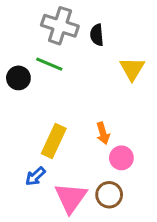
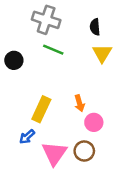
black semicircle: (97, 35) -> (95, 27), moved
green line: (49, 64) -> (53, 50), moved

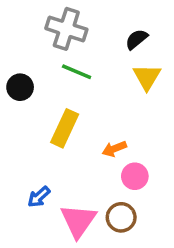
black semicircle: (95, 27) -> (137, 39), turned 56
orange arrow: (79, 103) -> (114, 149), turned 84
yellow rectangle: (41, 109) -> (65, 128), moved

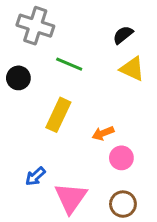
gray cross: (66, 29) -> (35, 26), moved
yellow triangle: (147, 77) -> (132, 69), turned -36
brown circle: (121, 217) -> (123, 204), moved

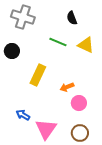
black semicircle: (123, 35) -> (72, 18), moved, turned -72
green line: (69, 64) -> (58, 42), moved
blue arrow: (35, 176) -> (23, 115), turned 72

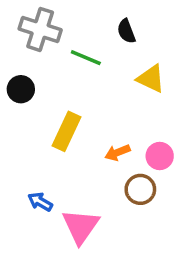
green line: (58, 42) -> (86, 58), moved
pink circle: (79, 103) -> (160, 156), moved
brown circle: (80, 133) -> (140, 189), moved

